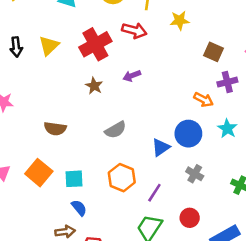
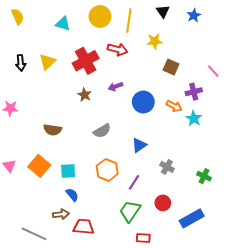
brown square: (214, 52) -> (171, 67), moved
cyan star: (227, 129) -> (194, 118), moved
blue circle: (188, 134) -> (143, 102), moved

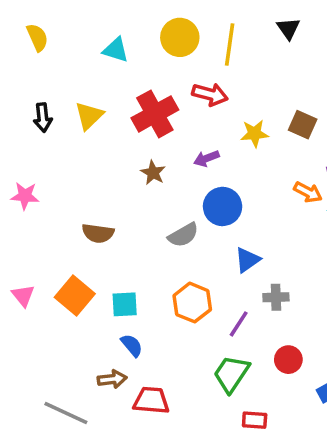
yellow star: (155, 41) -> (255, 134), moved
blue circle: (143, 102) -> (223, 206), moved
gray cross: (167, 167) -> (276, 297), moved, turned -32

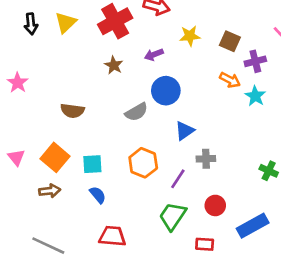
brown square: (303, 125) -> (230, 41), moved
pink star: (25, 196) -> (18, 83), turned 30
brown arrow: (112, 379) -> (50, 191), moved
red rectangle: (255, 420) -> (205, 244), moved

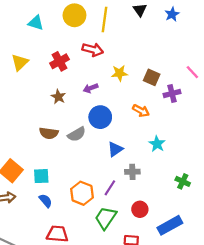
red cross: (115, 21) -> (59, 61), size x0.7
orange arrow: (230, 80) -> (141, 111), moved
cyan star: (255, 96) -> (157, 144), moved
brown semicircle: (72, 111) -> (49, 133), moved
orange hexagon: (143, 163) -> (82, 193), moved

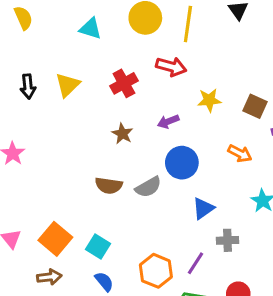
cyan square: (41, 176) -> (98, 246), turned 35

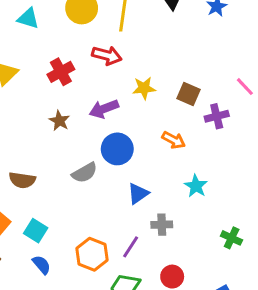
purple arrow: (168, 121) -> (104, 109), size x1.4
brown semicircle: (109, 185) -> (22, 180), moved

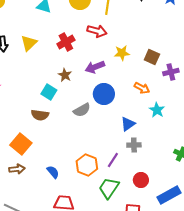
cyan star: (196, 186) -> (157, 110), moved
blue triangle: (138, 193) -> (128, 124), moved
cyan square: (36, 231) -> (49, 92), moved

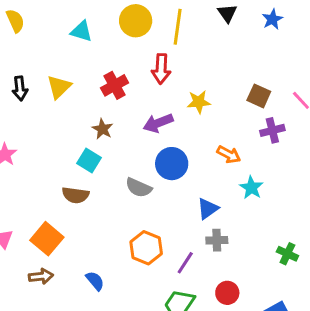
red arrow: (97, 31) -> (161, 69), turned 78
brown square: (152, 57) -> (259, 96), moved
brown star: (65, 75) -> (103, 129), moved
gray semicircle: (82, 110) -> (139, 188), turned 54
orange hexagon: (87, 165) -> (146, 248), moved

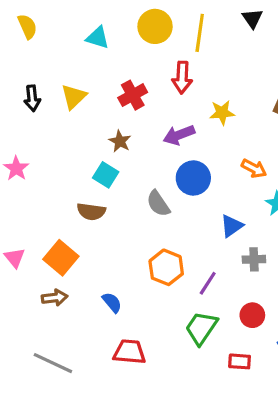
gray semicircle: (139, 188) -> (158, 204), turned 32
gray cross: (217, 240) -> (254, 259), moved

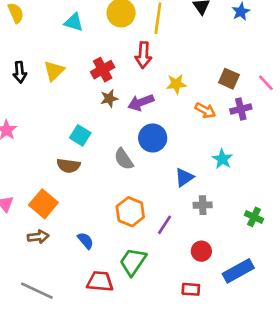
brown star: (120, 141) -> (109, 98), moved, turned 30
orange arrow: (254, 168) -> (205, 110), moved
green trapezoid: (201, 328) -> (133, 262), moved

